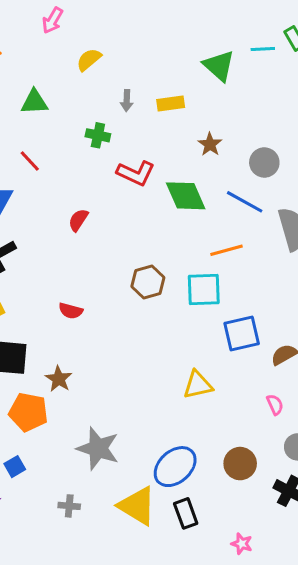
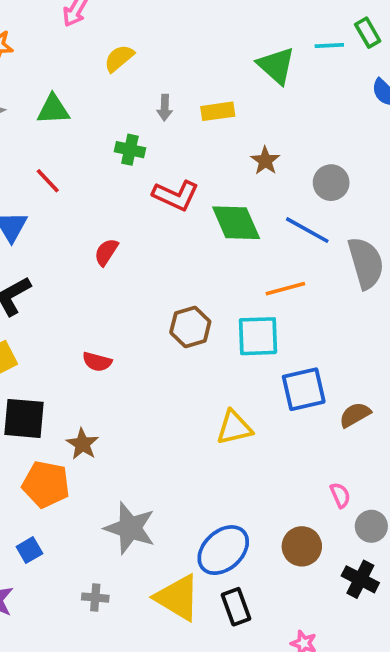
yellow triangle: (198, 385) -> (234, 428), moved
pink semicircle: (275, 405) -> (340, 495), moved

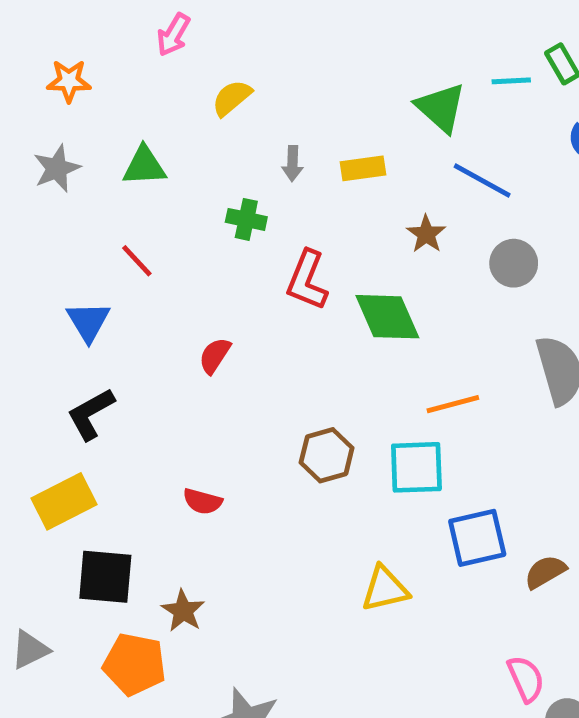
red L-shape: (176, 195) -> (307, 280), turned 87
blue line: (307, 230) -> (482, 181), moved
pink semicircle: (340, 495) -> (526, 679), size x1.4

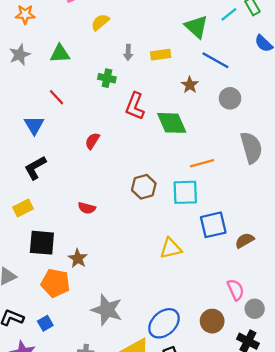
cyan line: (511, 81) -> (229, 14), turned -36
yellow rectangle: (64, 501) -> (23, 208), size x0.7

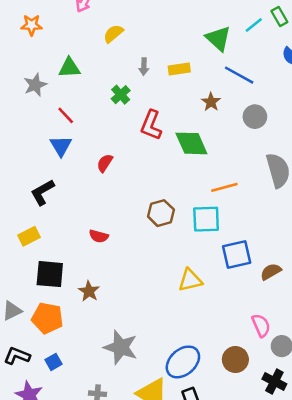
gray star: (20, 55) -> (35, 85), moved
green cross: (107, 78) -> (121, 95), turned 36
blue triangle: (34, 125) -> (61, 146), moved
orange pentagon: (55, 283) -> (47, 318), moved

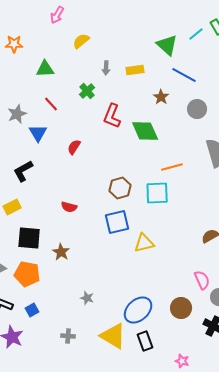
orange star: (32, 25) -> (14, 44), moved
gray star: (35, 85) -> (17, 114), moved
red line: (66, 115) -> (51, 104), moved
blue square: (237, 255) -> (117, 222), moved
gray star: (121, 347) -> (87, 298), size x0.5

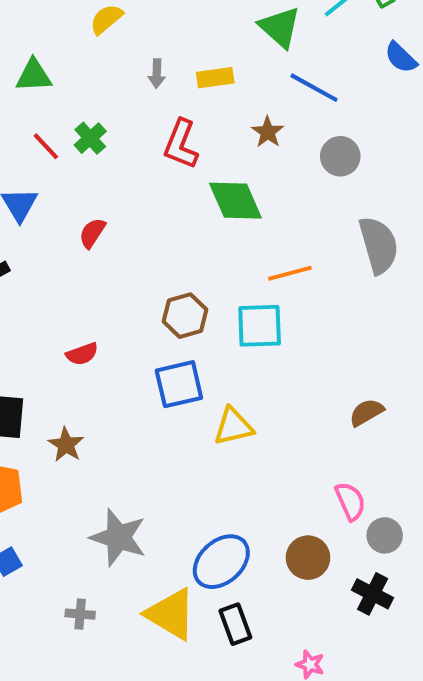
green cross: (87, 91) -> (90, 138), moved
red L-shape: (112, 116) -> (181, 144), moved
red semicircle: (69, 207) -> (82, 354), turned -35
gray star: (87, 298) -> (118, 537), size x2.0

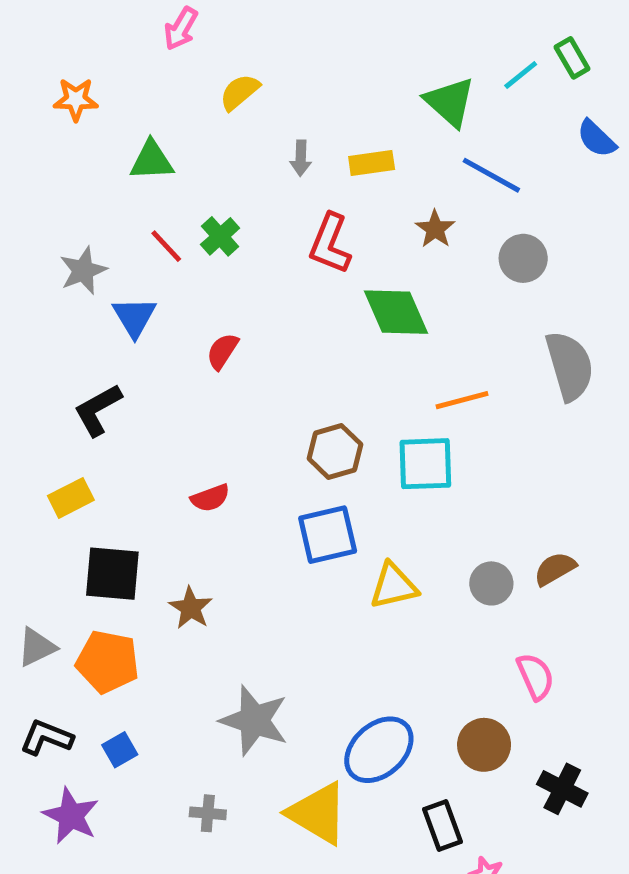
gray circle: (385, 535) -> (491, 583), moved
black rectangle: (235, 624) -> (442, 826), moved

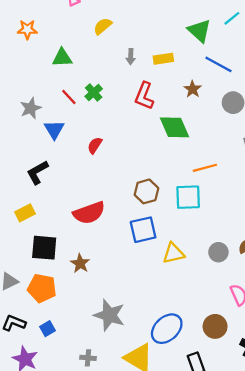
red semicircle: (210, 498) -> (89, 213), size x1.8

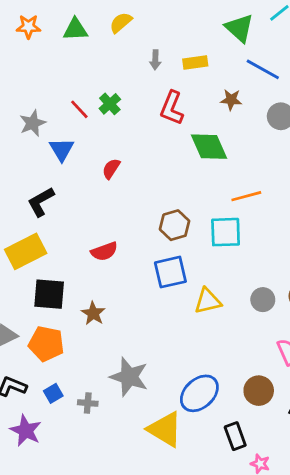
green triangle: (62, 58) -> (75, 29), moved
brown star: (193, 89) -> (231, 100), turned -30
yellow rectangle: (25, 213) -> (26, 251), size x1.6
red semicircle: (89, 213) -> (104, 251), size x0.7
gray cross: (88, 358) -> (88, 403), moved

